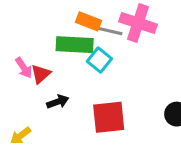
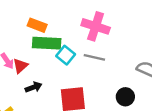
orange rectangle: (89, 21) -> (37, 25), moved
gray line: (109, 31) -> (94, 57), moved

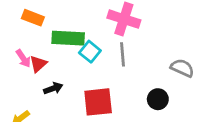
orange rectangle: (37, 25) -> (33, 18), moved
gray line: (94, 57) -> (122, 54), turned 72

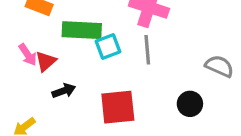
cyan square: (90, 52) -> (108, 47), turned 30

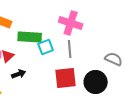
black circle: (190, 104) -> (96, 82), size x1.5
red square: (118, 107) -> (66, 78), moved

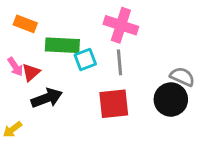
black arrow: (19, 74) -> (47, 98), size x1.5
black circle: (96, 82) -> (171, 100), moved

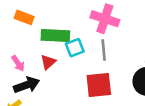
pink arrow: (15, 67) -> (18, 63), moved
red triangle: (31, 72) -> (48, 62), moved
black arrow: (47, 98) -> (27, 85), moved

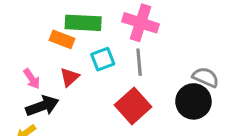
orange rectangle: (24, 17) -> (62, 39), moved
green rectangle: (55, 36) -> (83, 23), moved
red square: (99, 85) -> (133, 106), turned -36

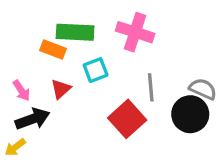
gray line: (139, 62) -> (151, 87), moved

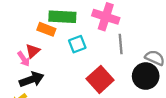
gray line: (151, 87) -> (121, 44), moved
red triangle: (61, 89) -> (33, 51), moved

